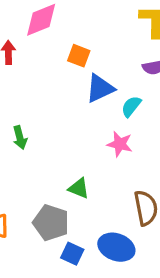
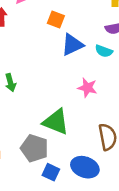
cyan semicircle: (131, 106) -> (104, 51), moved, turned -108
green triangle: (79, 188) -> (56, 122), size x1.6

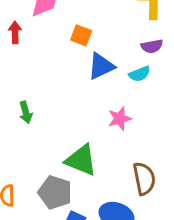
cyan semicircle: (104, 51) -> (140, 74), turned -42
pink star: (87, 88) -> (120, 119), turned -30

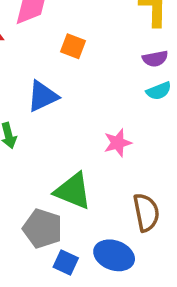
blue triangle: (101, 66) -> (43, 96), moved
cyan semicircle: (140, 74) -> (159, 91), moved

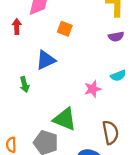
cyan semicircle: (159, 91) -> (118, 76), moved

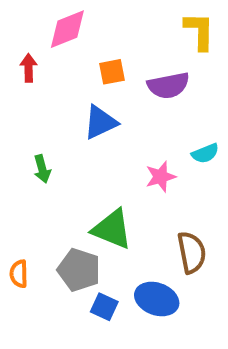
orange square: (65, 29) -> (112, 72), turned -32
purple semicircle: (116, 37) -> (168, 85), moved, size x1.5
blue triangle: (46, 60) -> (100, 122), moved

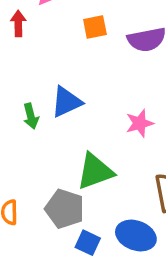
blue triangle: (100, 122) -> (66, 102), moved
green triangle: (112, 229) -> (95, 171), turned -42

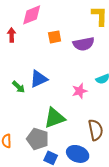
green arrow: (31, 116) -> (19, 87), turned -32

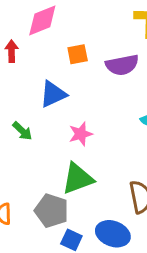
blue triangle: (39, 79) -> (53, 94), moved
pink star: (80, 91) -> (81, 134), moved

